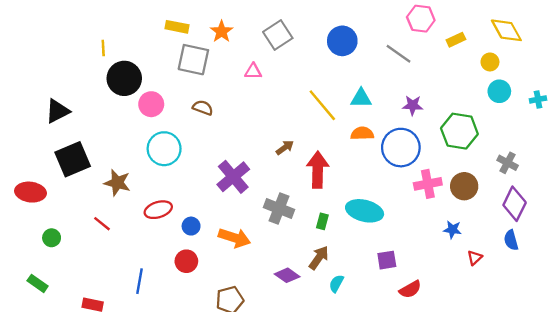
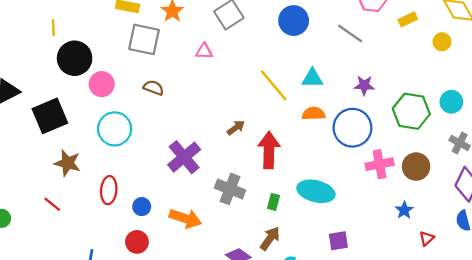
cyan circle: (499, 91) -> (451, 102), moved
black square: (73, 159) -> (50, 116), moved
red ellipse: (158, 210) -> (109, 190), turned -68
blue star: (452, 230) -> (404, 210), turned 30

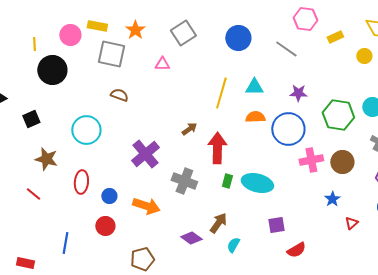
pink circle: (102, 84) -> (70, 35), moved
yellow line: (274, 85) -> (221, 93), turned 56
black square: (50, 116) -> (31, 119), size x0.6
green rectangle: (274, 202) -> (227, 181), moved

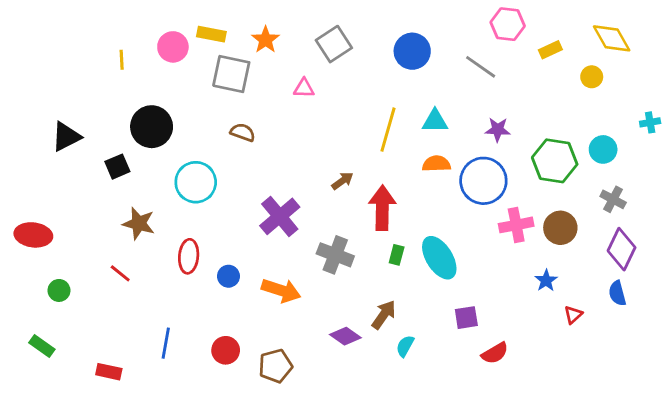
black circle: (52, 70) -> (152, 127), moved
cyan ellipse: (257, 183) -> (439, 258), turned 44
red circle: (105, 226) -> (226, 350), moved

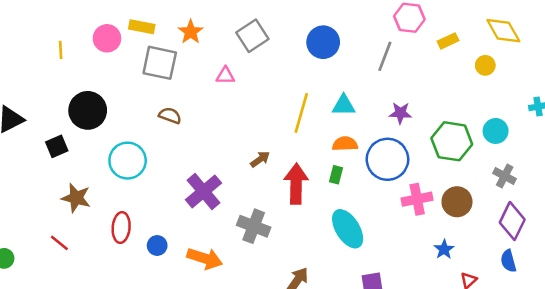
gray line: (481, 67) -> (385, 56), turned 76
green rectangle: (397, 255) -> (336, 175), moved

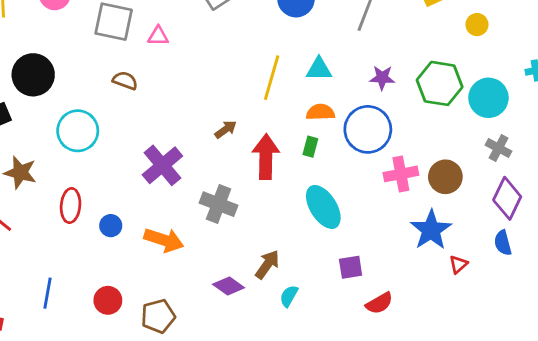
pink triangle: (225, 76) -> (158, 36), moved
cyan circle: (496, 131) -> (488, 98), size x1.4
green hexagon: (452, 141) -> (440, 83), moved
blue star: (444, 249) -> (431, 230), size x1.8

